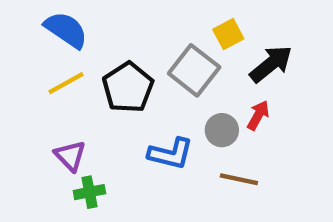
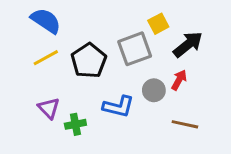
gray square: (194, 70) -> (135, 49), turned 32
brown line: (239, 179) -> (185, 124), moved
green cross: (89, 192) -> (75, 124), moved

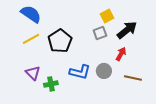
gray square: (135, 49) -> (100, 33), moved, size x0.6
gray circle: (154, 90) -> (104, 71), moved
brown line: (185, 124) -> (133, 78), moved

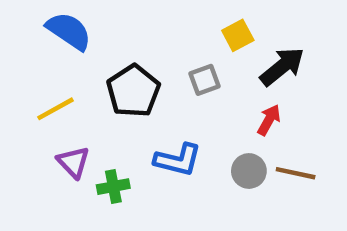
gray square: (100, 33) -> (204, 80), moved
yellow line: (31, 39) -> (56, 109), moved
gray circle: (104, 71) -> (249, 171), moved

